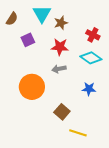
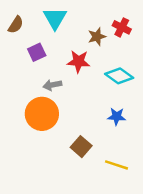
brown star: (61, 23) -> (97, 37), moved
red cross: (93, 35) -> (122, 27), moved
gray arrow: (59, 69) -> (52, 85), moved
yellow line: (78, 133) -> (117, 165), moved

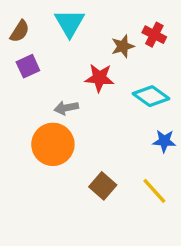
purple square: (37, 52) -> (28, 66), moved
blue star: (117, 116) -> (164, 141), moved
yellow line: (117, 165) -> (154, 191), moved, turned 30

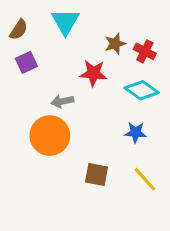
red cross: (154, 35) -> (145, 51), moved
blue star: (164, 141) -> (135, 132), moved
brown square: (103, 186) -> (97, 174), turned -30

